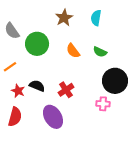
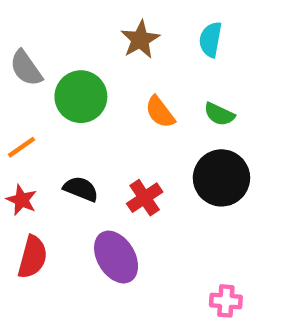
black circle: (115, 81) -> (221, 178), moved
red star: (18, 91) -> (22, 200), moved
pink cross: (103, 104) -> (226, 301), moved

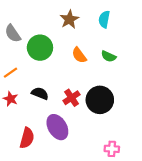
black circle: (221, 178) -> (100, 100), moved
red semicircle: (33, 257) -> (27, 138), moved

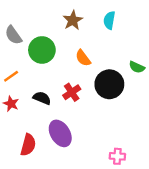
green semicircle: (109, 56) -> (137, 67), moved
red cross: (72, 98) -> (72, 92), moved
black circle: (100, 100) -> (109, 84), moved

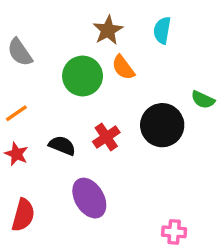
green circle: (42, 50) -> (83, 76), moved
orange semicircle: (83, 58) -> (123, 68), moved
red semicircle: (28, 145) -> (23, 215), moved

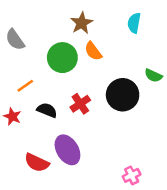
cyan semicircle: (162, 30) -> (134, 23), moved
orange line: (16, 113) -> (25, 86), moved
red semicircle: (23, 215) -> (37, 163), moved, turned 100
pink cross: (174, 232) -> (132, 175), turned -30

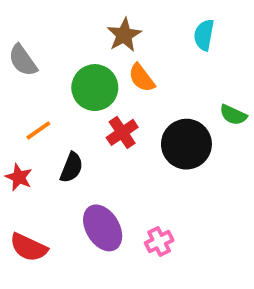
red cross: (80, 104) -> (122, 132), moved
black semicircle: (47, 110) -> (71, 167), turned 90
red semicircle: (37, 163) -> (29, 247), moved
pink cross: (132, 175) -> (159, 242), moved

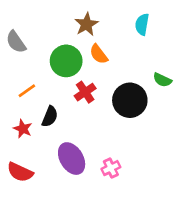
red star: (19, 177) -> (23, 129), moved

